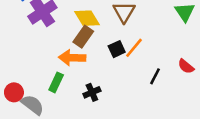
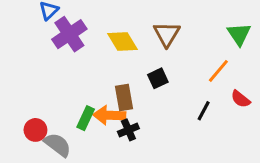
brown rectangle: (83, 37) -> (124, 98), moved, turned -45
orange line: (134, 48) -> (218, 71), moved
orange arrow: (72, 58) -> (109, 115), moved

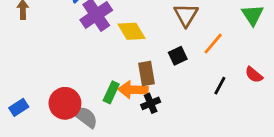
yellow diamond: (122, 41) -> (132, 31), moved
orange line: (218, 71) -> (213, 44), moved
red circle: (35, 130) -> (65, 103), size x1.5

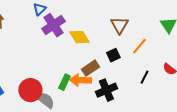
brown rectangle: (147, 73) -> (90, 68), turned 66
black cross: (151, 103) -> (106, 90), moved, size x1.5

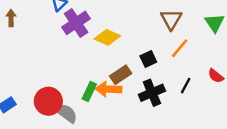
brown triangle: (119, 25) -> (171, 19), moved
yellow diamond: (79, 37) -> (107, 37), turned -35
black cross: (106, 90) -> (152, 93), moved

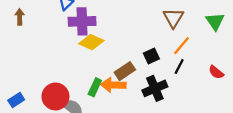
purple cross: (76, 23) -> (82, 21), turned 32
yellow diamond: (107, 37) -> (91, 42), moved
black line: (186, 86) -> (179, 66), moved

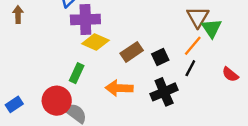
brown triangle: (173, 18) -> (198, 17), moved
green triangle: (215, 21) -> (211, 28), moved
brown rectangle: (125, 71) -> (132, 52), moved
green rectangle: (95, 87) -> (77, 73), moved

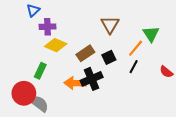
brown triangle: (198, 17) -> (110, 25), moved
purple cross: (85, 19) -> (47, 27), size x0.7
black cross: (164, 92) -> (92, 79), moved

